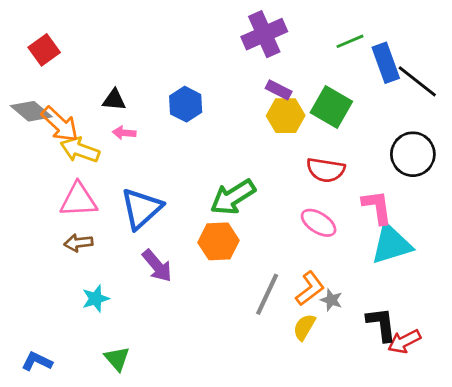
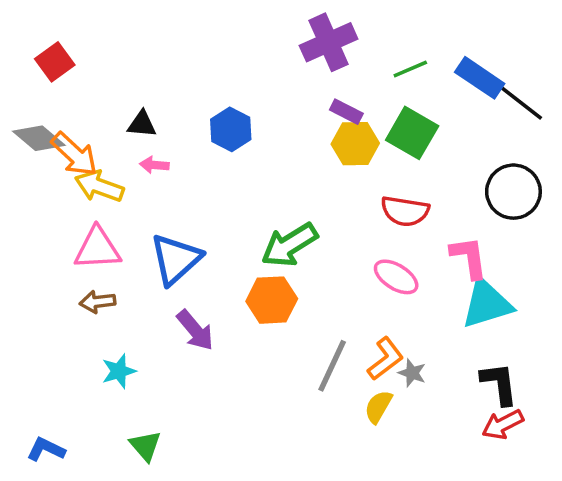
green line: (350, 41) -> (410, 69), moved
blue rectangle: (386, 63) -> (480, 78), turned -36
black L-shape: (381, 324) -> (499, 384), moved

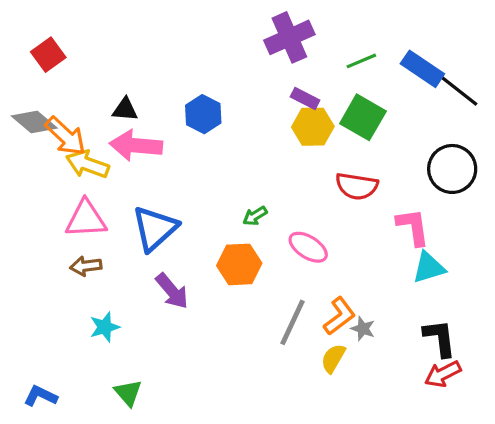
pink arrow: (154, 165) -> (136, 145), size x2.0
green arrow: (289, 245) -> (255, 216), size x0.5
pink ellipse: (396, 277) -> (308, 247), moved
cyan triangle: (487, 304) -> (429, 268), size x0.7

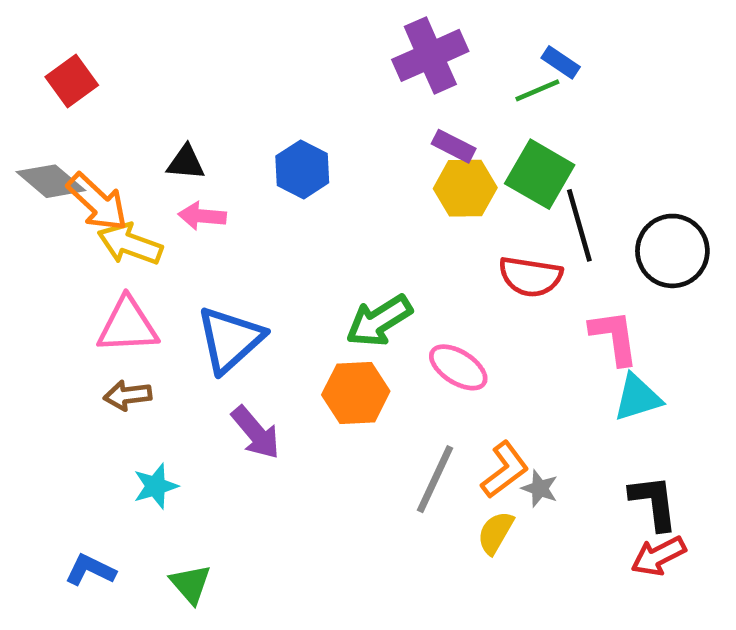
blue rectangle: (422, 69) -> (561, 62), moved, size x0.6
black line: (457, 89) -> (579, 225), moved, turned 36
pink arrow: (136, 145) -> (202, 216), size x0.6
green arrow: (255, 216) -> (379, 321), size x1.8
blue L-shape: (40, 396) -> (90, 570), moved

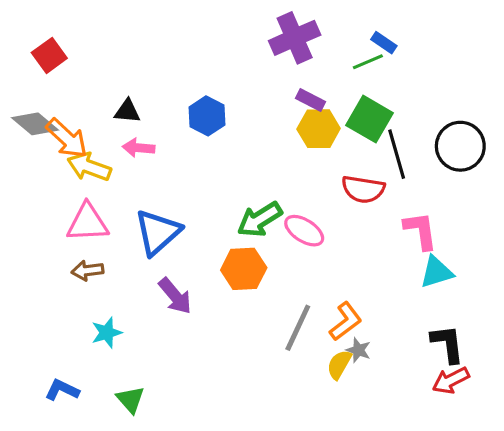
black circle: (672, 251) -> (460, 146), moved
pink ellipse: (458, 367) -> (304, 231), moved
gray star: (540, 488) -> (358, 350), moved

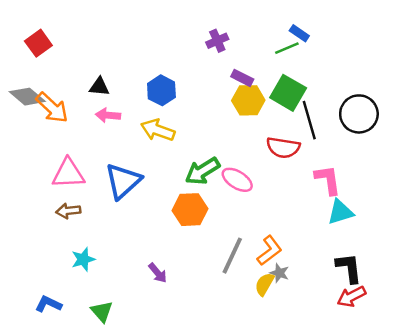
purple cross: (295, 38) -> (217, 41), moved, size x0.6
yellow arrow: (89, 167) -> (158, 130), moved
purple arrow: (175, 296) -> (158, 273), moved, size x0.7

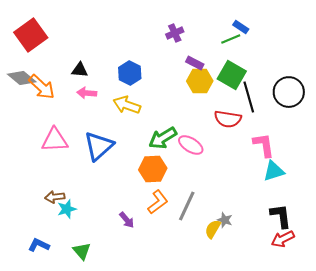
red square: (38, 43) -> (31, 35), size x1.5
brown arrow: (68, 211) -> (55, 197), moved
orange L-shape: (269, 251) -> (158, 202), moved

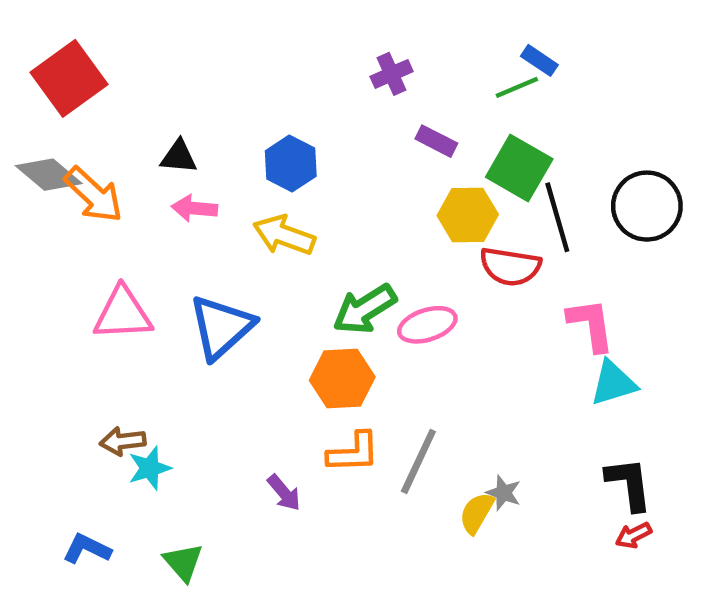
yellow hexagon: (200, 81) -> (468, 215), moved
pink ellipse: (191, 145) -> (427, 325), turned -50
orange L-shape: (158, 202) -> (353, 452), turned 35
red arrow: (283, 239) -> (633, 535), size x0.7

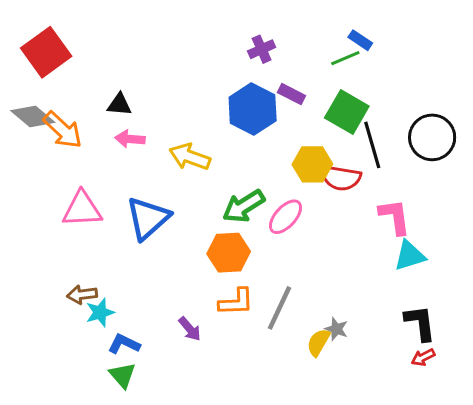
blue hexagon: (291, 164) -> (253, 109), moved, size x1.4
yellow hexagon: (468, 215) -> (312, 164), moved
pink ellipse: (427, 325) -> (285, 217), turned -30
blue L-shape: (87, 549) -> (124, 344), moved

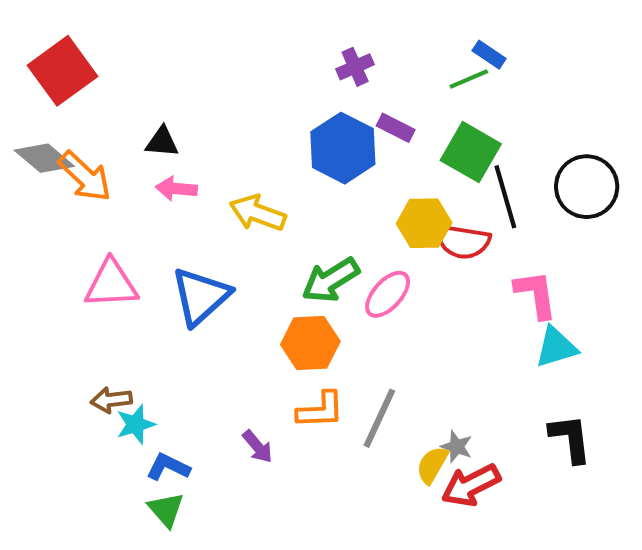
red arrow: (423, 357) -> (471, 485), moved, size x1.8

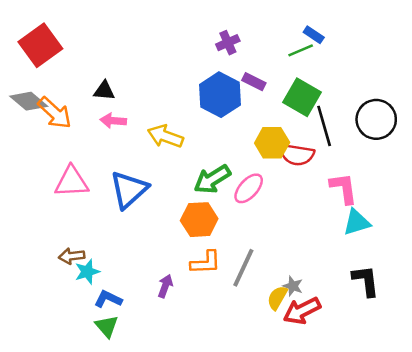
purple arrow: (258, 447) -> (165, 286), turned -120

